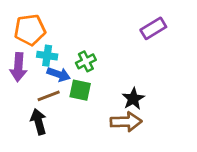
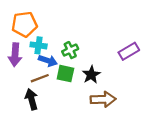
purple rectangle: (153, 28) -> (129, 51), moved
black star: (133, 99) -> (91, 75), moved

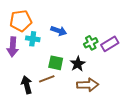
green cross: (70, 50) -> (91, 43), moved
blue arrow: (48, 61) -> (59, 31), moved
brown line: (40, 78) -> (47, 79), moved

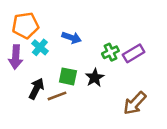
cyan cross: (33, 39) -> (40, 47), turned 32
black arrow: (27, 85) -> (36, 89), moved, turned 42
brown arrow: (88, 85) -> (135, 103), moved, turned 135

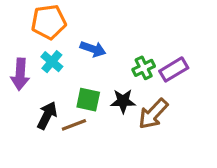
orange pentagon: (25, 25) -> (49, 22), moved
black star: (95, 78) -> (123, 101), turned 30
brown arrow: (135, 103) -> (153, 114), moved

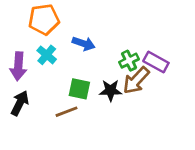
purple rectangle: (174, 69) -> (156, 62), turned 60
brown arrow: (153, 114) -> (136, 80), moved
black arrow: (47, 115) -> (20, 103), moved

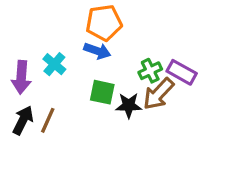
orange pentagon: (44, 19) -> (104, 23), moved
green square: (79, 89) -> (102, 92), moved
brown line: (67, 112) -> (48, 120), moved, turned -45

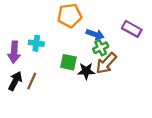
blue arrow: (97, 51) -> (95, 34), moved
cyan cross: (54, 64) -> (36, 43), turned -32
purple rectangle: (182, 72) -> (132, 29), moved

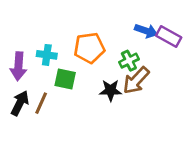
orange pentagon: (70, 16) -> (89, 48), moved
blue arrow: (95, 34) -> (146, 31), moved
green square: (68, 62) -> (65, 79), moved

